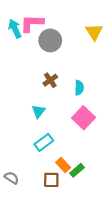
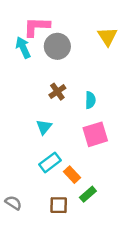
cyan arrow: (15, 29) -> (23, 48), moved
pink square: (83, 118) -> (95, 134), turned 30
orange rectangle: (63, 165) -> (72, 175), moved

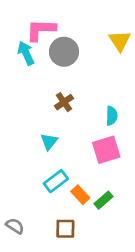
cyan semicircle: (90, 100) -> (112, 116), moved
green rectangle: (88, 194) -> (103, 200), moved

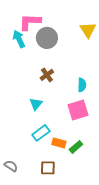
orange rectangle: (80, 195) -> (59, 143), turned -32

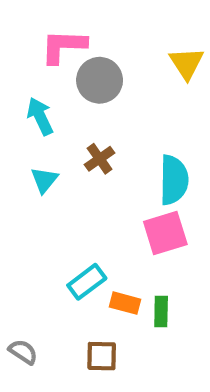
cyan arrow: (19, 39) -> (40, 116), moved
cyan semicircle: (82, 85) -> (174, 180), size x1.6
cyan triangle: (36, 104) -> (44, 180), moved
green rectangle: (76, 147) -> (161, 311), turned -48

